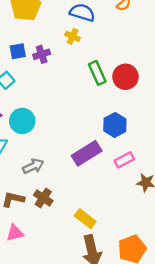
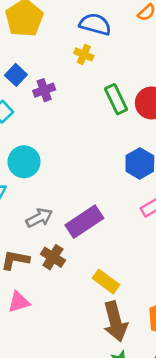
blue square: (18, 51) -> (16, 75), turned -35
purple cross: (42, 54) -> (44, 90), moved
purple rectangle: (87, 153) -> (84, 222), moved

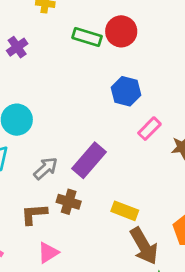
green rectangle: (116, 99) -> (87, 37), turned -32

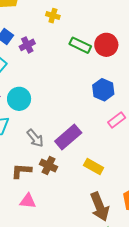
gray arrow: (46, 168) -> (35, 138), turned 84
yellow rectangle: (125, 211) -> (94, 167), moved
pink triangle: (48, 253) -> (28, 201), turned 30

